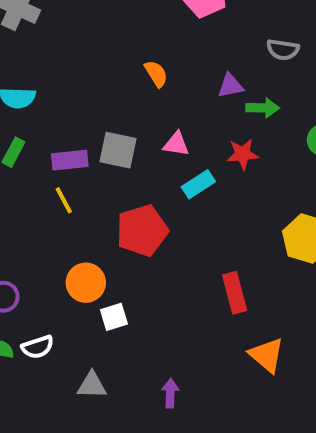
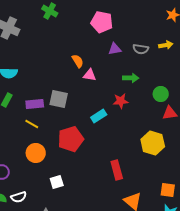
purple triangle: (231, 86) -> (115, 49), moved
pink triangle: (176, 144) -> (90, 75), moved
yellow line: (64, 200) -> (32, 124), turned -32
orange circle: (86, 283) -> (36, 153), moved

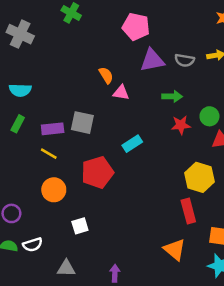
purple triangle: (115, 49) -> (152, 60), size x1.5
red star: (121, 101) -> (181, 125), moved
red rectangle: (117, 170) -> (188, 211), moved

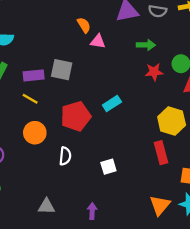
cyan rectangle: (132, 144) -> (112, 103), moved
white square: (80, 226) -> (108, 167), moved
white semicircle: (33, 245) -> (65, 156), moved, turned -66
orange triangle: (175, 250) -> (160, 205), moved, turned 30

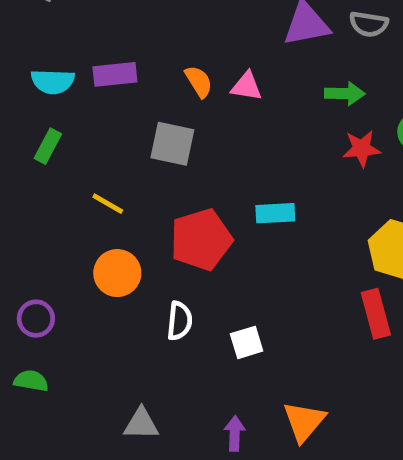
orange semicircle: (84, 25) -> (199, 82), moved
purple rectangle: (34, 75) -> (115, 74), moved
cyan rectangle: (112, 103) -> (275, 213), turned 30
white square: (108, 167) -> (247, 342), moved
orange triangle: (160, 205) -> (304, 421), moved

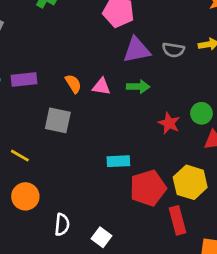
green arrow: (345, 93) -> (138, 87), moved
red star: (361, 149) -> (169, 123), turned 30
red pentagon: (201, 240) -> (148, 188), moved
white square: (247, 342) -> (101, 237), turned -36

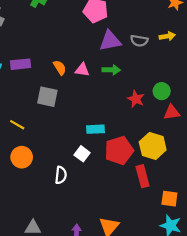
white semicircle: (62, 225) -> (61, 175), moved
white square: (101, 237) -> (82, 154), moved

